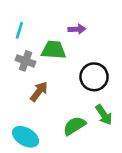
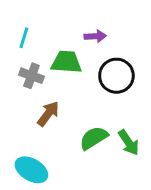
black circle: (94, 77) -> (116, 76), moved
green semicircle: (74, 126) -> (94, 138), moved

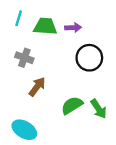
cyan line: (24, 38) -> (19, 18), moved
green trapezoid: (66, 62) -> (45, 26), moved

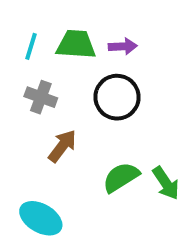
cyan line: (19, 18) -> (31, 46), moved
black circle: (89, 58) -> (117, 97), moved

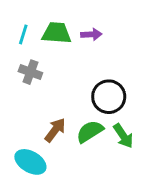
black circle: (117, 97) -> (109, 97), moved
brown arrow: (62, 146) -> (55, 130), moved

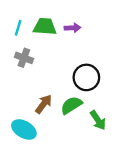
green arrow: (123, 136) -> (98, 120), moved

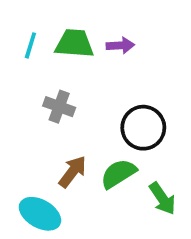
gray cross: (24, 58) -> (59, 107), moved

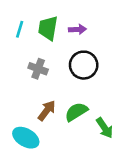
green trapezoid: (74, 44) -> (48, 28), turned -85
black circle: (143, 128) -> (84, 65), moved

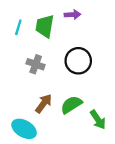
purple arrow: (77, 29) -> (72, 15), moved

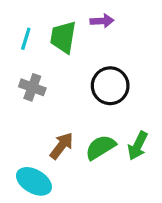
gray cross: (36, 64) -> (32, 87), moved
green arrow: (98, 120) -> (138, 146), moved, turned 60

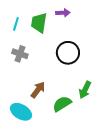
green semicircle: (100, 147) -> (62, 104), moved

